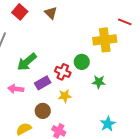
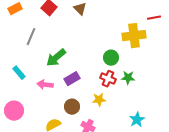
red line: (125, 22) -> (154, 18), turned -32
red cross: (63, 72) -> (108, 79), moved
yellow star: (65, 96) -> (99, 100), moved

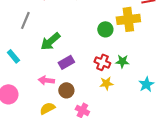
green circle: (111, 58) -> (105, 29), moved
pink arrow: (45, 85) -> (46, 80), moved
yellow star: (99, 100) -> (106, 83), moved
cyan star: (137, 120) -> (146, 84), moved

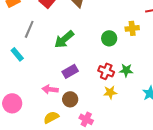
yellow cross: (128, 19) -> (132, 28), size x0.6
green arrow: (50, 41) -> (64, 39), moved
cyan rectangle: (13, 56) -> (17, 54), moved

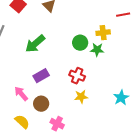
green star: (126, 70) -> (97, 50), moved
pink arrow: (50, 89) -> (21, 94), turned 42
yellow semicircle: (51, 117) -> (22, 122), turned 70

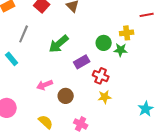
purple rectangle: (41, 76) -> (82, 62), moved
pink arrow: (21, 94) -> (45, 85), moved, turned -70
cyan star: (121, 98) -> (146, 109), moved
brown circle: (41, 104) -> (66, 96), moved

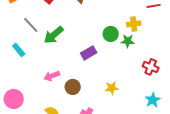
gray line: (24, 34) -> (31, 25), turned -66
green arrow: (59, 44) -> (54, 35), moved
red cross: (101, 76) -> (151, 67), moved

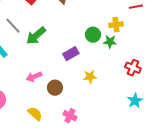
yellow star: (112, 88) -> (90, 77), moved

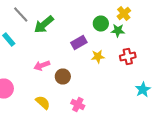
yellow cross: (116, 25) -> (124, 14), turned -32
red cross: (133, 68) -> (128, 56), moved, turned -35
yellow star: (90, 77) -> (98, 56), moved

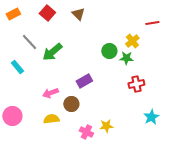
purple rectangle: (79, 42) -> (84, 81), moved
yellow star: (98, 56) -> (106, 126), moved
yellow semicircle: (43, 102) -> (51, 119), moved, turned -49

